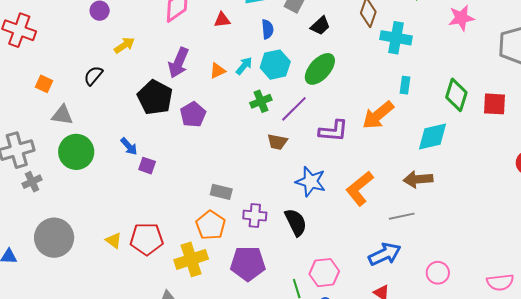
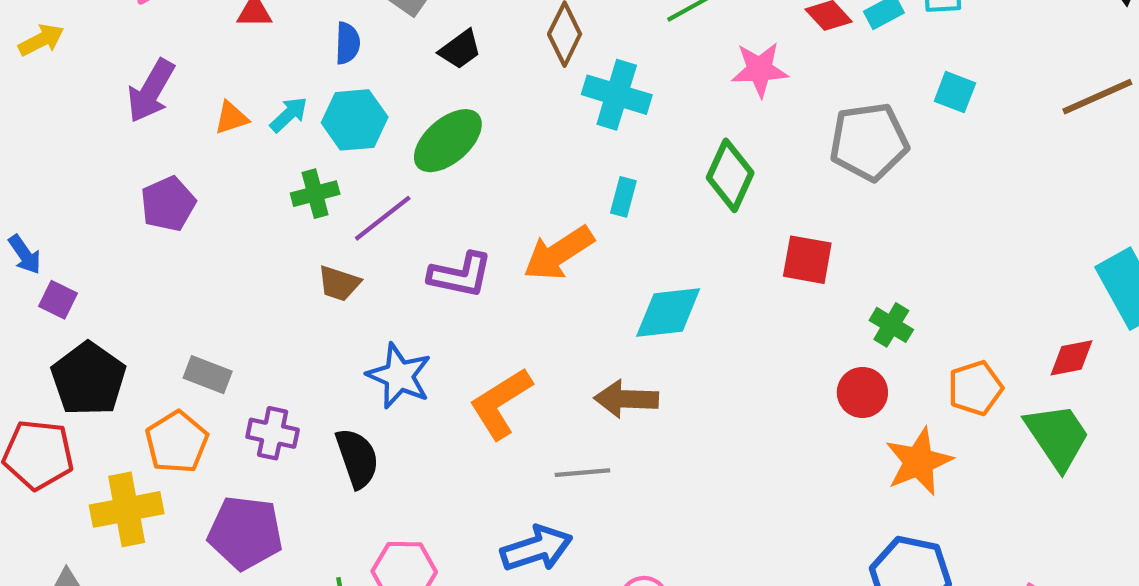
green diamond: (456, 95) -> (730, 175), moved
black pentagon: (155, 97) -> (88, 379), moved

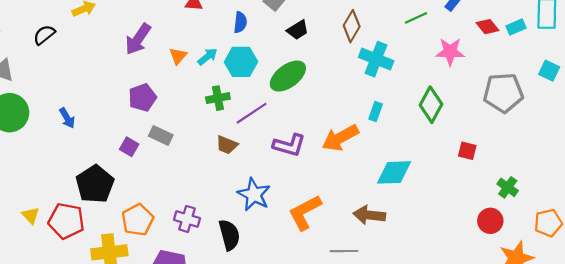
orange triangle: (231, 118) -> (178, 56), turned -36
red square: (807, 260) -> (467, 151), size x0.7
purple square: (58, 300) -> (129, 147), moved
gray rectangle: (208, 375) -> (161, 135), moved

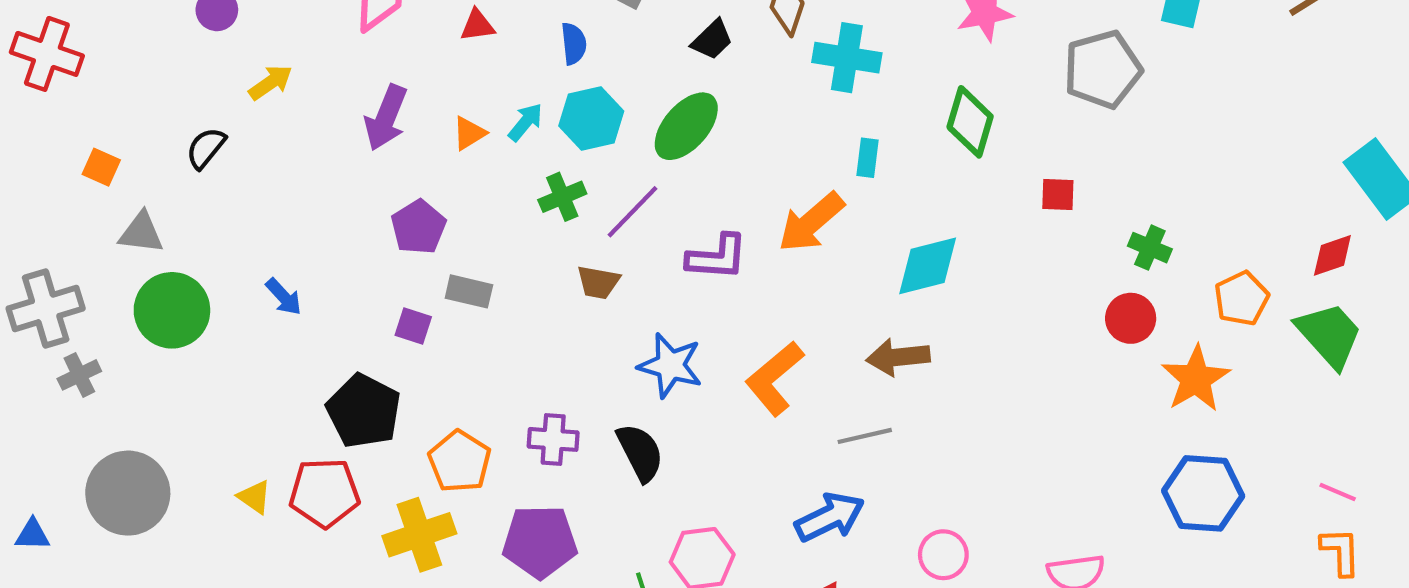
black trapezoid: (298, 30) -> (712, 40), moved
orange triangle: (178, 56) -> (469, 133), turned 30

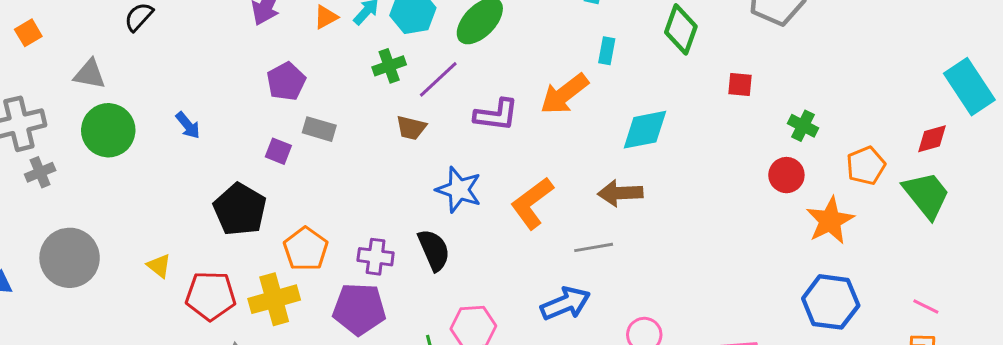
orange square: (101, 167) -> (28, 33), moved, turned 32
purple cross: (553, 439) -> (376, 257), moved
red pentagon: (324, 493) -> (211, 296), moved

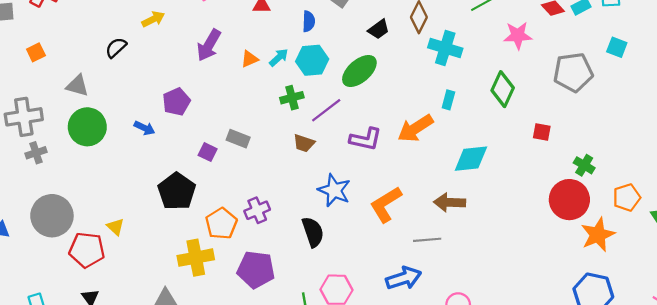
purple pentagon: (286, 81) -> (176, 102), moved
blue arrow: (188, 125) -> (144, 128), turned -30
red circle: (786, 175) -> (569, 200), size x1.6
purple cross: (376, 257) -> (257, 210), moved, turned -35
red pentagon: (211, 296) -> (87, 250), moved

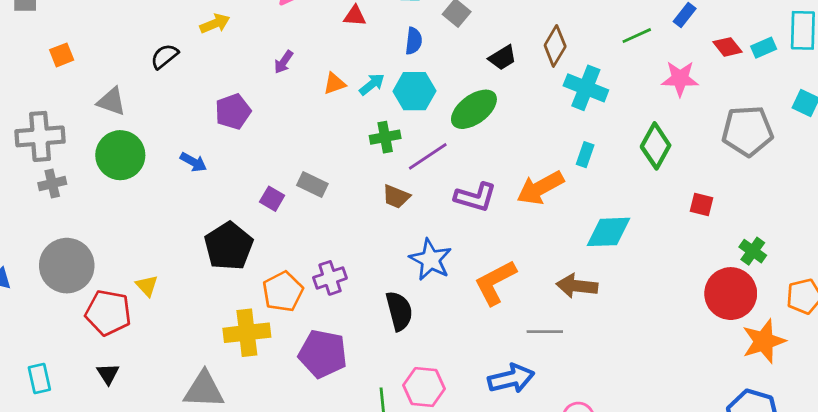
purple arrow: (209, 45) -> (284, 62), size x0.6
purple pentagon: (176, 102) -> (233, 112), moved

